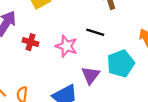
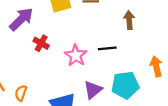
black line: (95, 32) -> (107, 48), turned -36

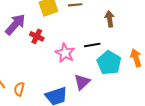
red cross: (41, 43) -> (37, 36), moved
cyan pentagon: (125, 85) -> (109, 63), moved, turned -30

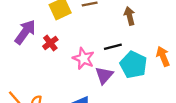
red cross: (37, 36) -> (50, 43), turned 32
purple triangle: (82, 82) -> (104, 75), moved

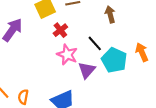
red cross: (50, 43) -> (60, 30), moved
black line: (113, 47) -> (95, 43), turned 63

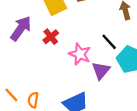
red cross: (60, 30) -> (51, 37), moved

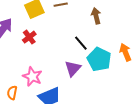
pink star: (80, 54) -> (32, 77), moved

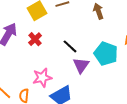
black line: (81, 43) -> (70, 46), moved
pink star: (32, 77) -> (42, 78), turned -30

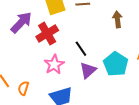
red cross: (35, 39) -> (47, 34), size x1.5
pink star: (42, 78) -> (54, 65), moved, turned -30

